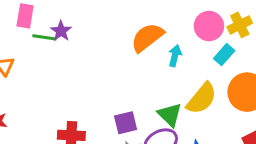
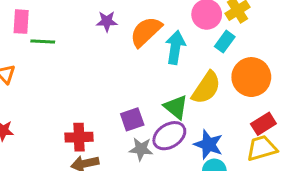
purple star: (61, 31) -> (107, 21), moved, turned -30
cyan arrow: (175, 56) -> (175, 47), size x1.5

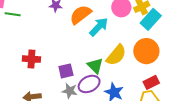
cyan rectangle: (225, 42) -> (151, 19), moved, size x1.5
cyan arrow: (175, 47) -> (99, 27), turned 30
red cross: (79, 137) -> (31, 59), moved

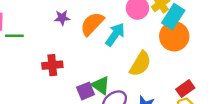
orange circle: (146, 51) -> (174, 36), moved
red cross: (31, 59) -> (52, 65), moved
green triangle: (95, 66) -> (101, 85), moved

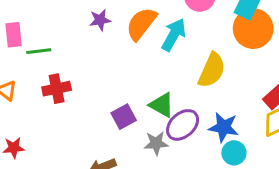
red cross: (52, 65) -> (57, 89), moved
purple square: (86, 91) -> (124, 117), moved

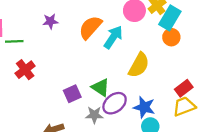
purple star: (100, 20) -> (50, 21), moved
orange circle: (253, 29) -> (171, 37), size x0.6
red cross: (57, 89) -> (25, 70), turned -30

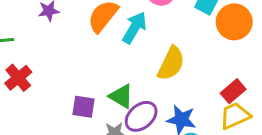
orange circle: (171, 37) -> (234, 22), moved, size x1.5
purple square: (72, 94) -> (83, 107), turned 36

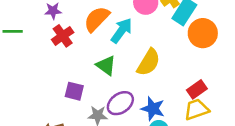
red cross: (18, 78) -> (63, 36), moved
green triangle: (121, 96) -> (106, 65), moved

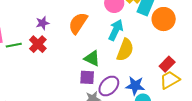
cyan arrow: (122, 31) -> (116, 30), moved
red cross: (63, 36) -> (38, 44), moved
purple square: (74, 91) -> (87, 77), moved

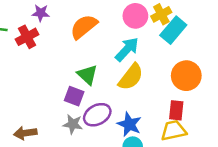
orange circle: (164, 19) -> (186, 76), moved
red rectangle: (167, 64) -> (176, 110), turned -56

